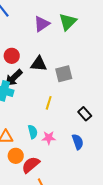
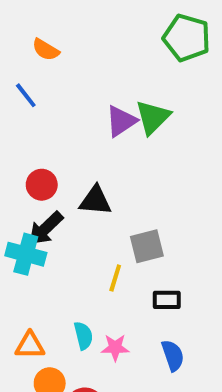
purple triangle: (42, 24) -> (121, 121), moved
gray square: (64, 74) -> (147, 246), moved
black rectangle: (85, 114) -> (167, 300), moved, turned -48

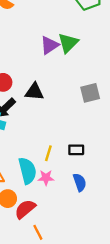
gray square: (147, 246) -> (90, 93), moved
yellow line: (115, 278) -> (48, 153), moved
cyan semicircle: (83, 336) -> (27, 171), size x1.6

